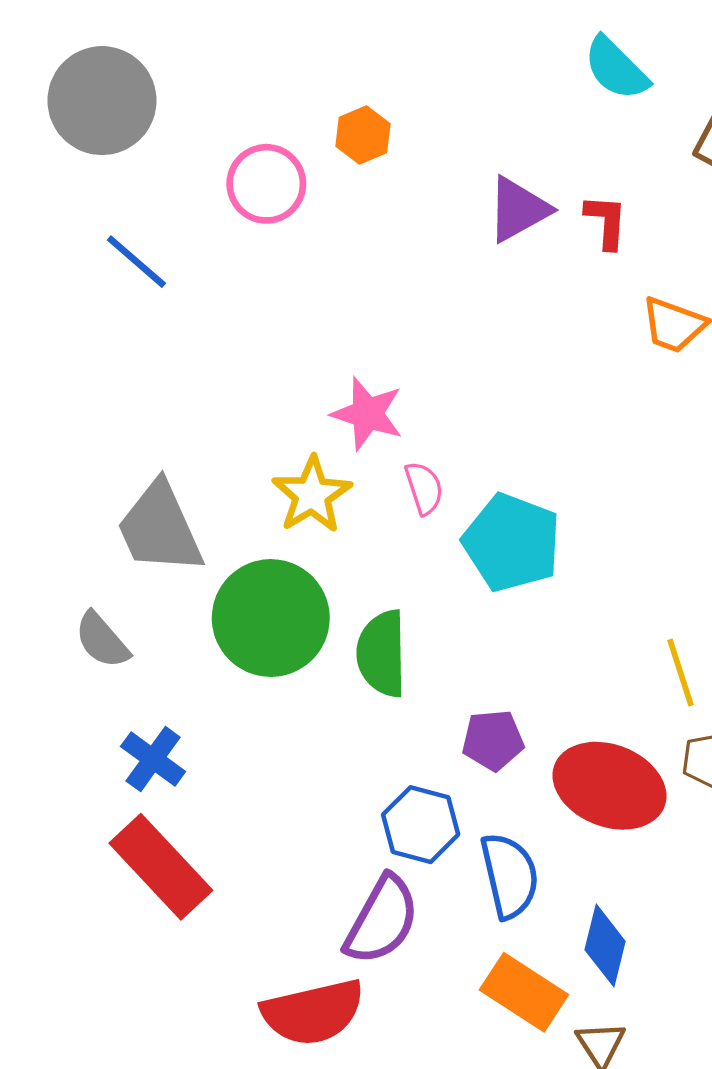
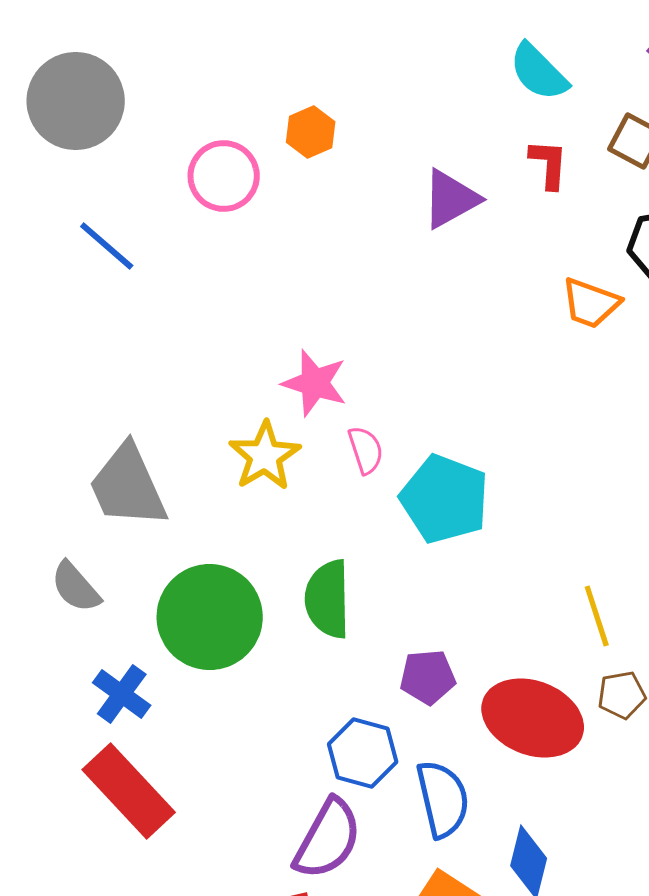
red L-shape: (606, 222) -> (549, 164), moved
green circle: (271, 618) -> (210, 617), moved

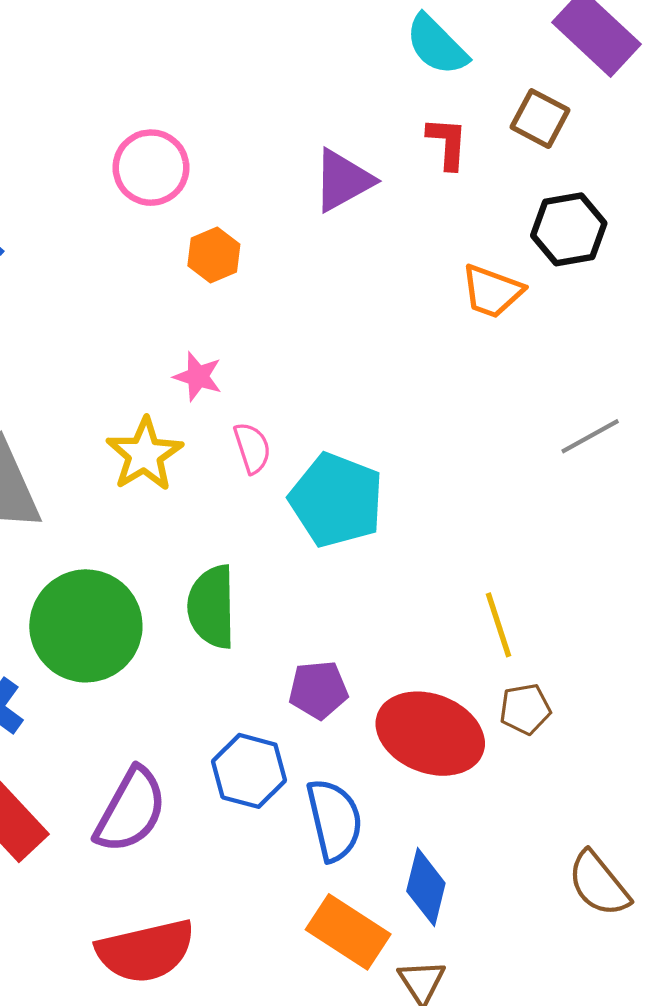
orange hexagon: (311, 132) -> (214, 255), moved
pink circle: (224, 176) -> (151, 168), moved
pink star: (315, 383) -> (198, 377), size x0.7
purple semicircle: (328, 839) -> (131, 810), moved

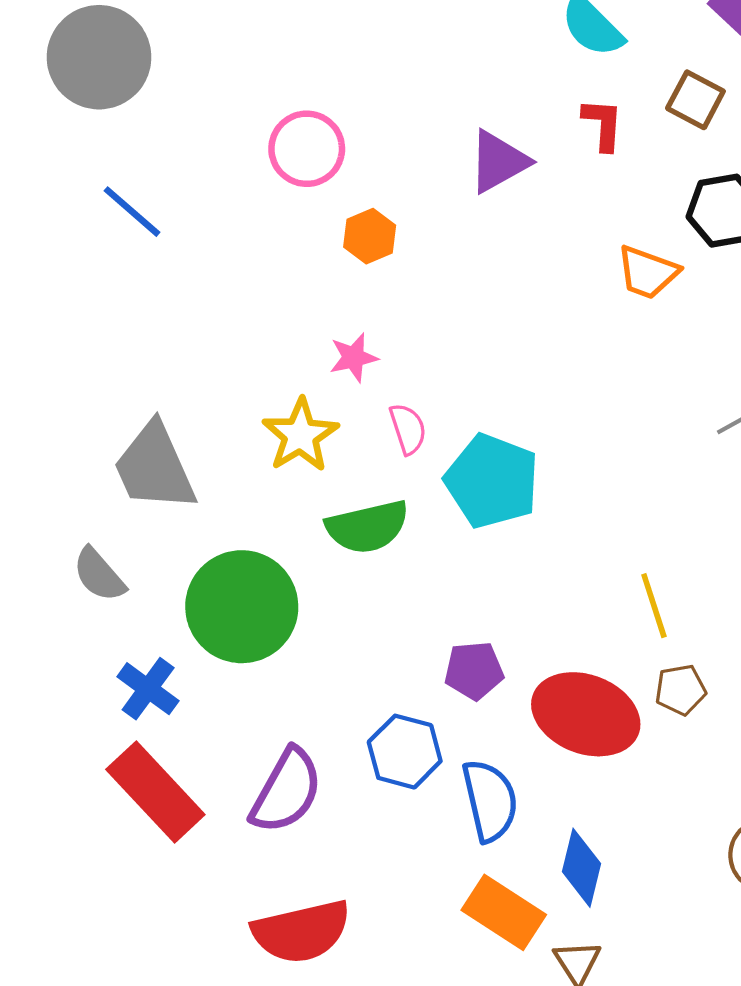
pink star: (198, 377) -> (354, 358), turned -30
green semicircle: (212, 607) -> (367, 527), moved, turned -102

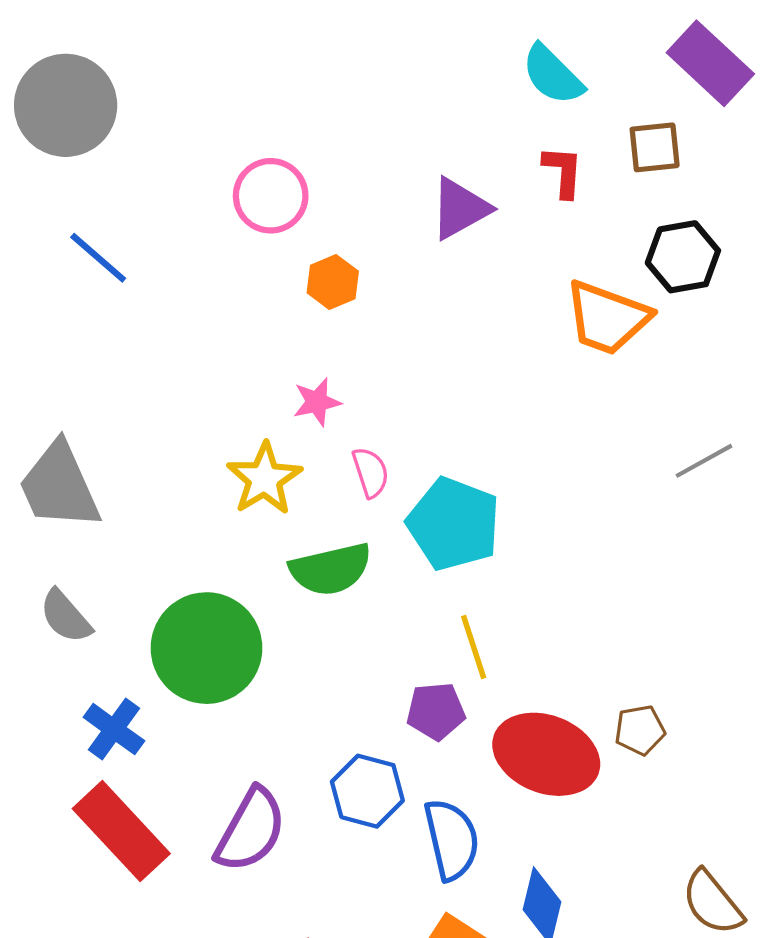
brown square: (695, 100) -> (655, 147), turned -34
orange trapezoid: (648, 272) -> (607, 318), size x1.4
gray trapezoid: (154, 467) -> (59, 486), moved
yellow line: (654, 606) -> (474, 647), moved

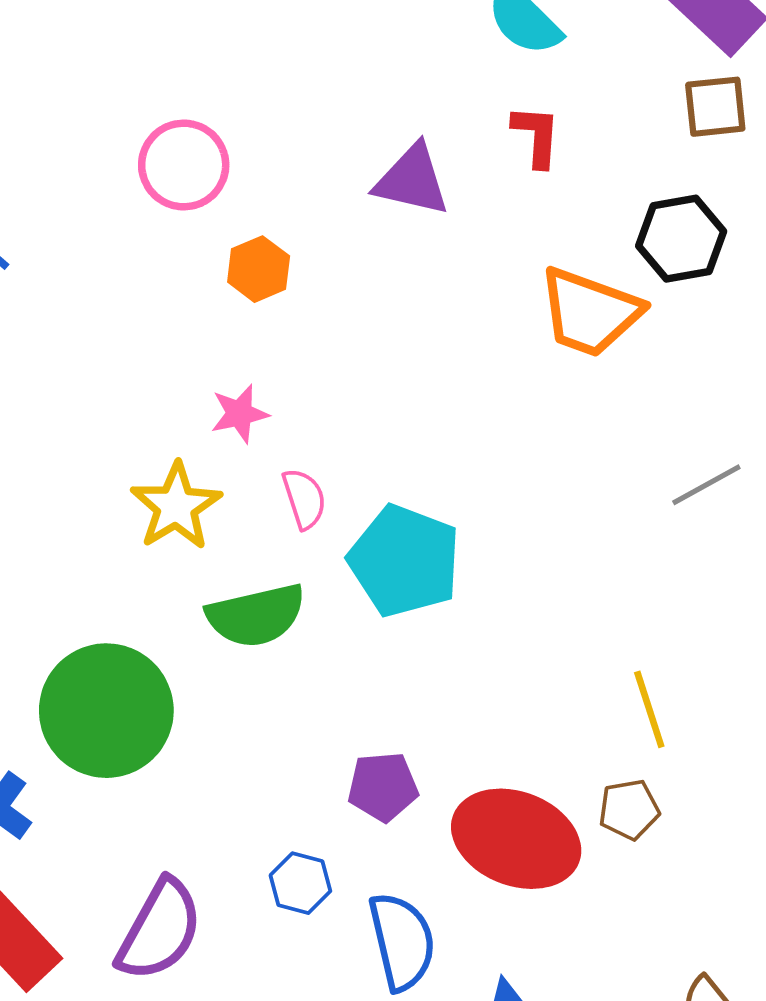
brown square: (655, 147) -> (715, 107), moved
purple triangle: (460, 208) -> (412, 180), turned 42
yellow line: (474, 647) -> (649, 709), moved
blue hexagon: (367, 791) -> (300, 883), size x0.7

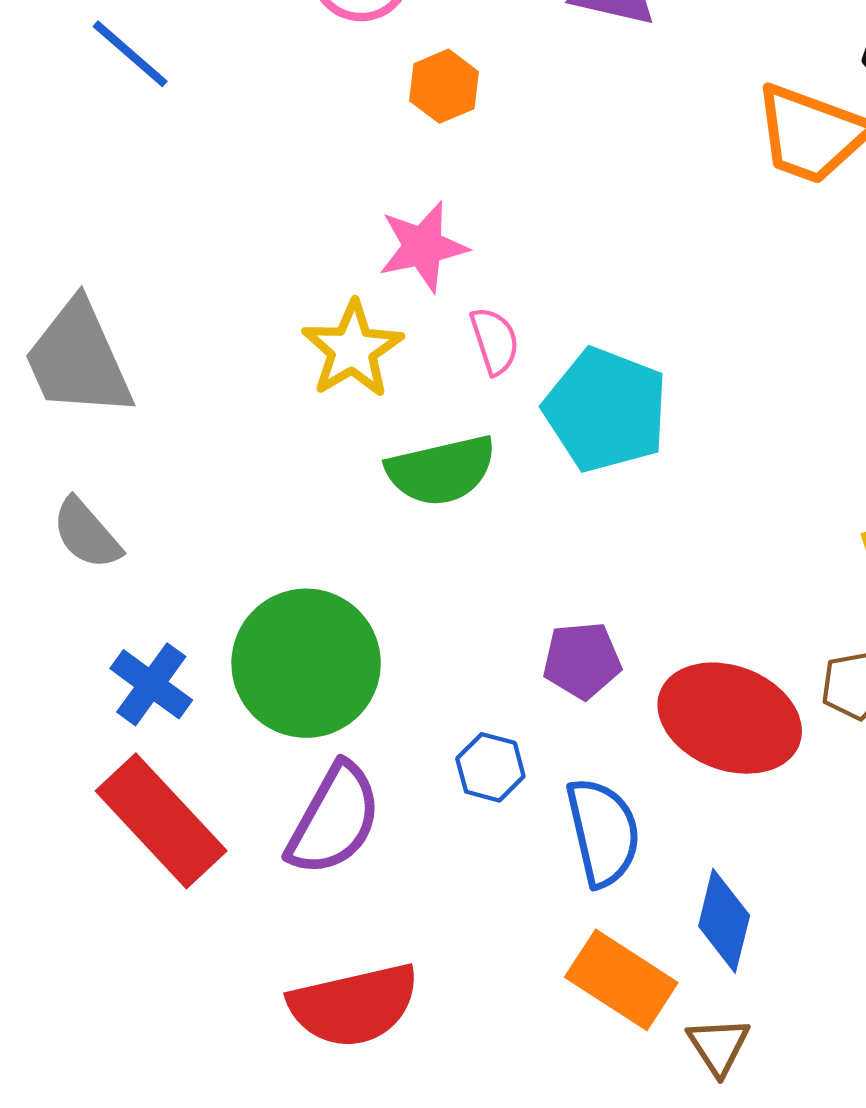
pink star: (240, 414) -> (423, 247), size x1.4
green circle: (106, 711) -> (306, 663), moved

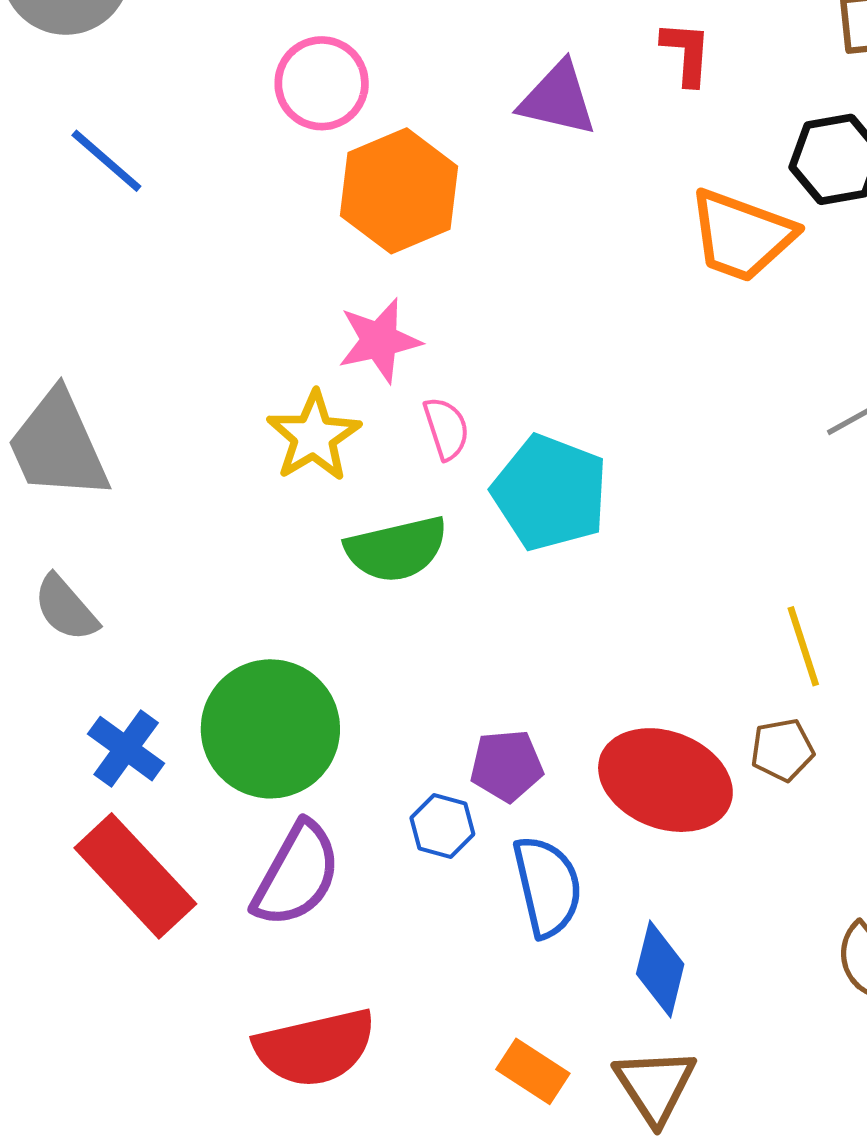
orange hexagon: (444, 86) -> (399, 191), size x1.8
purple pentagon: (582, 660) -> (507, 766), moved
orange rectangle: (621, 980) -> (533, 1071), moved, size x0.7
brown triangle: (718, 1046) -> (655, 1086), size x1.4

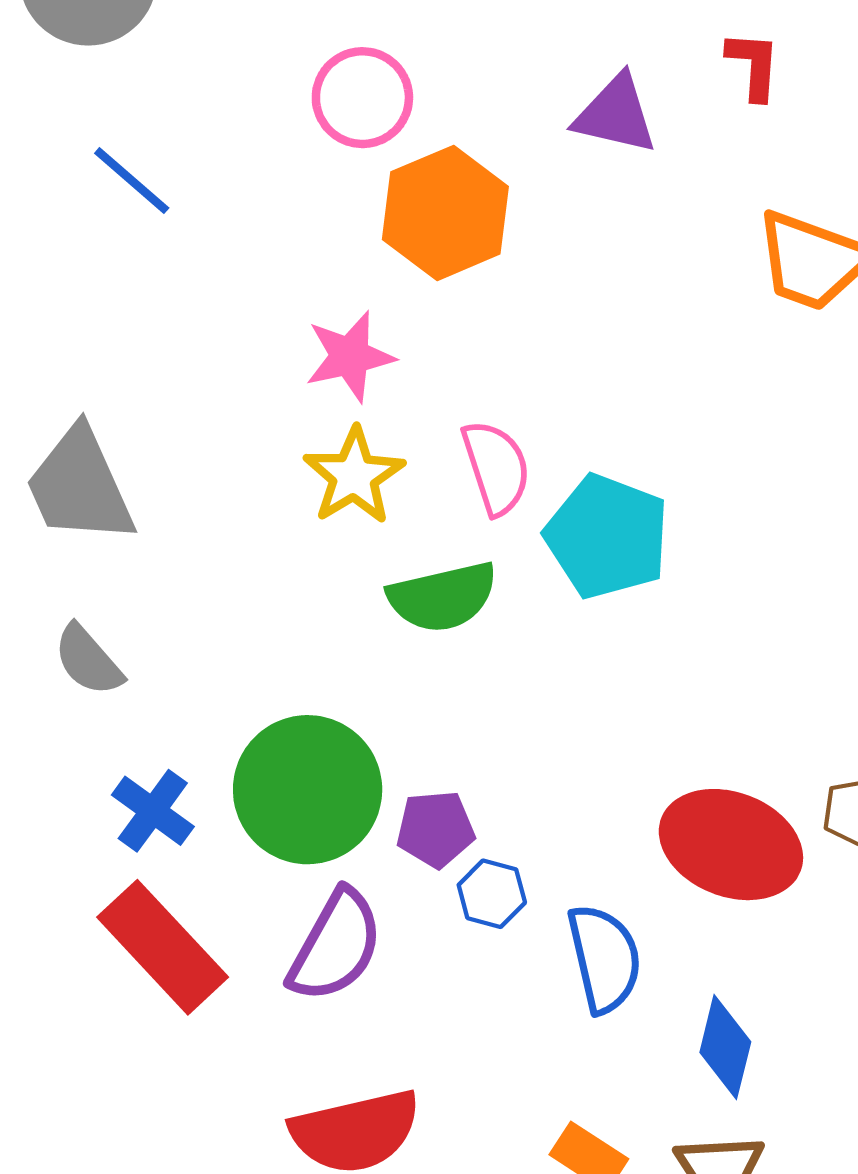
pink star: (379, 340) -> (350, 356), moved
pink semicircle: (446, 428) -> (496, 468), size x1.4
purple pentagon: (507, 766) -> (436, 829), moved

